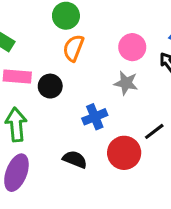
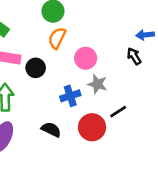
pink circle: (132, 47) -> (86, 58), moved
gray star: (126, 83) -> (97, 84), moved

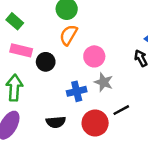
black semicircle: (51, 130) -> (56, 122), turned 144

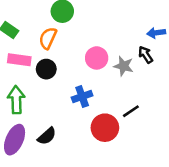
orange semicircle: (69, 35) -> (48, 38), moved
gray star: (104, 82) -> (124, 66), moved
black semicircle: (56, 122) -> (47, 136), moved, turned -30

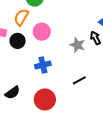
pink circle: (97, 58) -> (42, 32), moved
red circle: (105, 128) -> (45, 99), moved

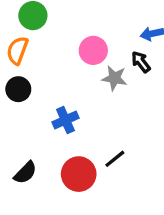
pink circle: (42, 32) -> (93, 50), moved
black line: (79, 80) -> (115, 159), moved

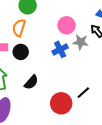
blue cross: (65, 120) -> (60, 49), moved
black semicircle: (25, 173) -> (31, 82), moved

